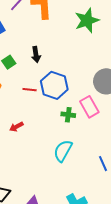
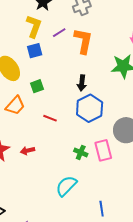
black arrow: (36, 54) -> (82, 83), moved
blue hexagon: (54, 85) -> (90, 108), moved

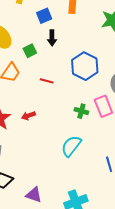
blue square: (35, 51) -> (44, 16), moved
black arrow: (82, 83) -> (52, 38), moved

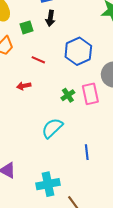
green cross: (81, 111) -> (68, 95), turned 32
red arrow: (28, 116) -> (24, 86), moved

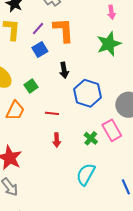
black arrow: (50, 18) -> (64, 70), moved
red arrow: (24, 86) -> (57, 140), moved, turned -64

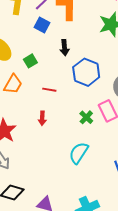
blue square: (40, 49) -> (42, 25), turned -35
red arrow: (57, 140) -> (42, 118), moved

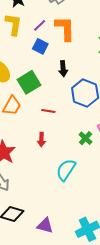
green square: (30, 61) -> (29, 82), size x1.6
cyan semicircle: (79, 153) -> (66, 170), moved

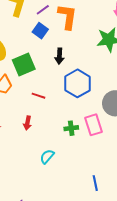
green cross: (85, 138) -> (71, 128), turned 32
cyan semicircle: (66, 170) -> (47, 156), size x0.7

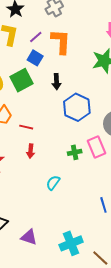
green square: (24, 65) -> (21, 80), moved
red line: (38, 96) -> (26, 127), moved

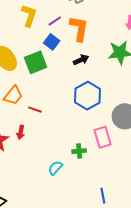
black arrow: (56, 82) -> (81, 60), moved, turned -119
red arrow: (31, 151) -> (21, 132), moved
green cross: (75, 152) -> (79, 151), moved

